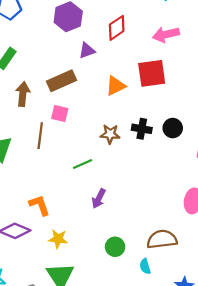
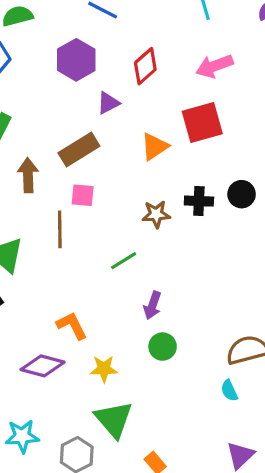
green circle: (115, 247) -> (163, 347), moved

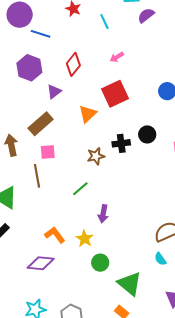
pink arrow: (215, 66) -> (117, 57), size x0.6
green circle: (163, 347) -> (100, 263), moved
yellow star: (104, 369) -> (85, 239), moved, turned -30
green triangle: (114, 419) -> (130, 284), moved

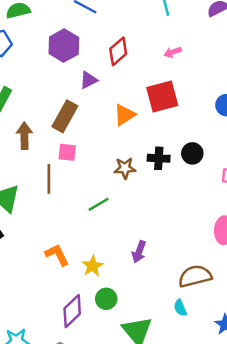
brown rectangle: (41, 124) -> (65, 116), turned -30
purple arrow: (103, 214) -> (139, 252), moved
purple diamond: (41, 263) -> (72, 311), moved, turned -60

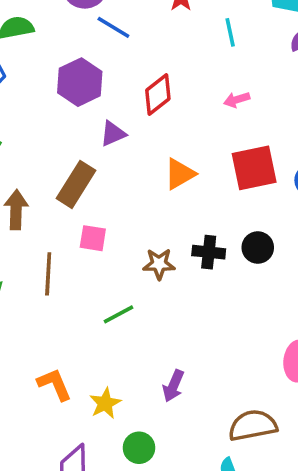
red square: (162, 96) -> (254, 168), moved
orange triangle: (124, 115) -> (180, 174), moved
pink square: (67, 152) -> (93, 238), moved
green circle: (106, 299) -> (139, 448), moved

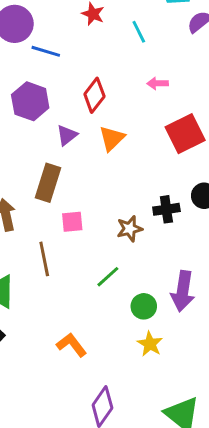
pink arrow: (237, 100) -> (158, 83), turned 30
orange triangle: (180, 174) -> (112, 138), moved
purple arrow: (173, 386) -> (183, 291), moved, size x1.5
yellow star: (105, 403) -> (150, 344), moved
green circle: (139, 448) -> (144, 306), moved

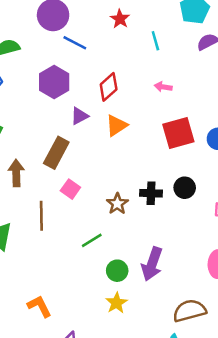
pink square: (72, 222) -> (70, 189), turned 30
brown star: (130, 229) -> (117, 204), turned -30
orange L-shape: (72, 345) -> (39, 306), moved

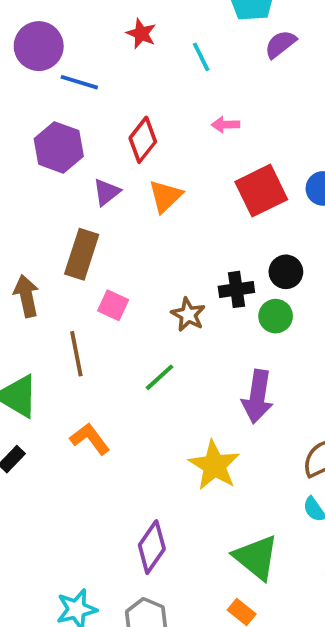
green circle: (117, 271) -> (276, 316), moved
yellow star: (116, 303) -> (214, 465), size x1.5
orange L-shape: (39, 306) -> (90, 439), moved

